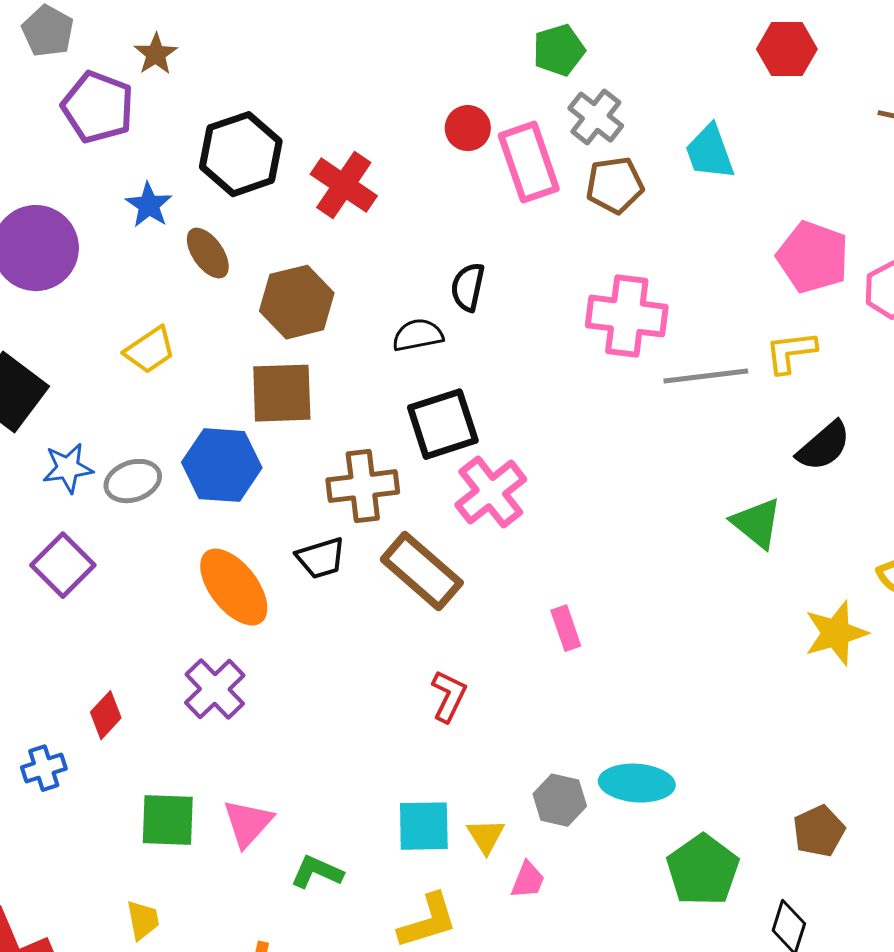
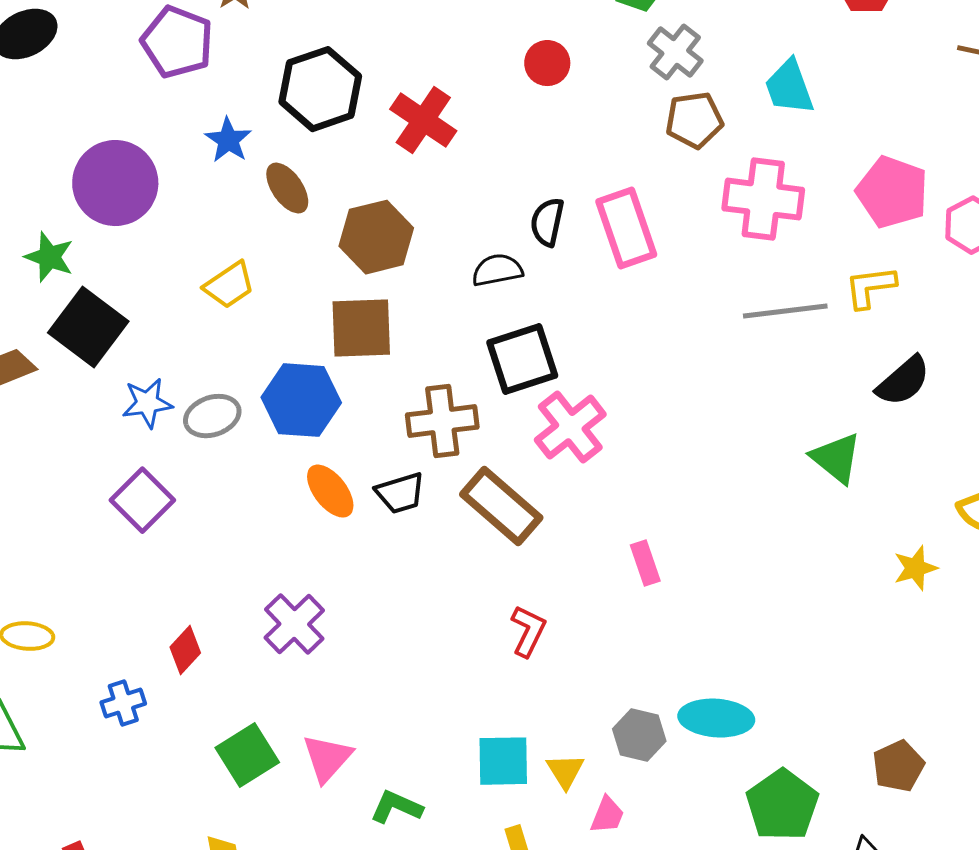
pink rectangle: (529, 162) -> (626, 228), moved
pink cross: (627, 316) -> (763, 199), moved
orange ellipse: (234, 587) -> (330, 491), moved, size x0.7
yellow star: (836, 633) -> (915, 568), size x0.7
green square: (168, 820) -> (247, 755), turned -34

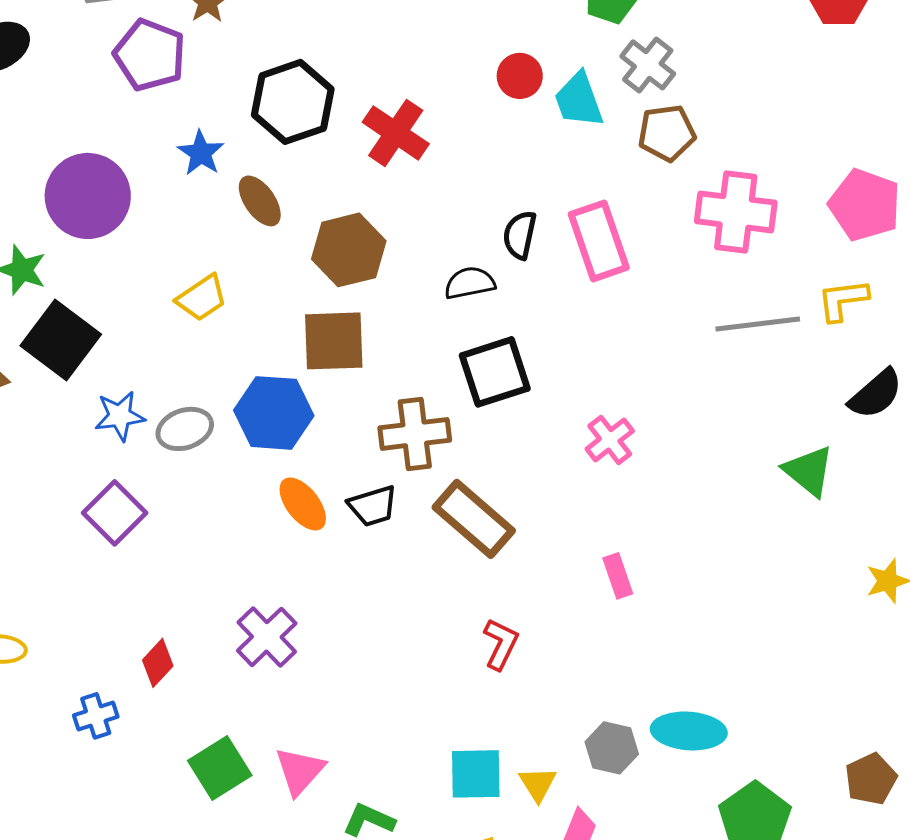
cyan trapezoid: (789, 87) -> (579, 100), moved
pink cross: (570, 427) -> (610, 440), moved, size x0.7

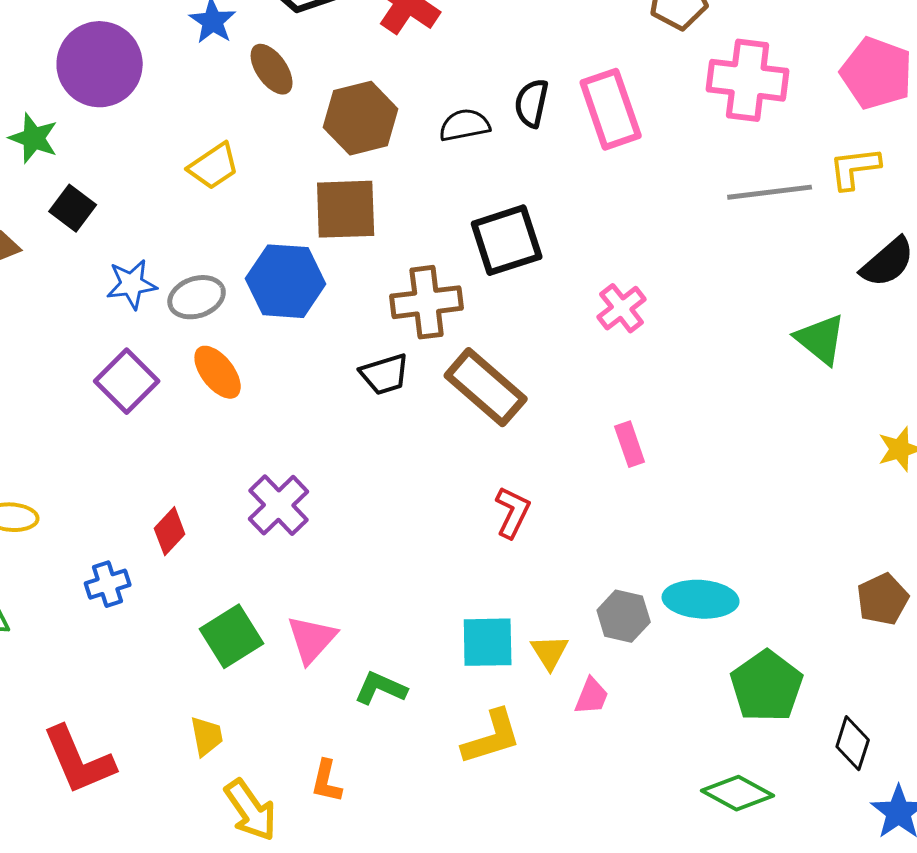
black semicircle: (470, 283) -> (465, 125), moved
black square: (61, 340) -> (73, 208), size x0.6
orange ellipse: (303, 504) -> (218, 372), moved
brown pentagon: (871, 779) -> (883, 599), moved

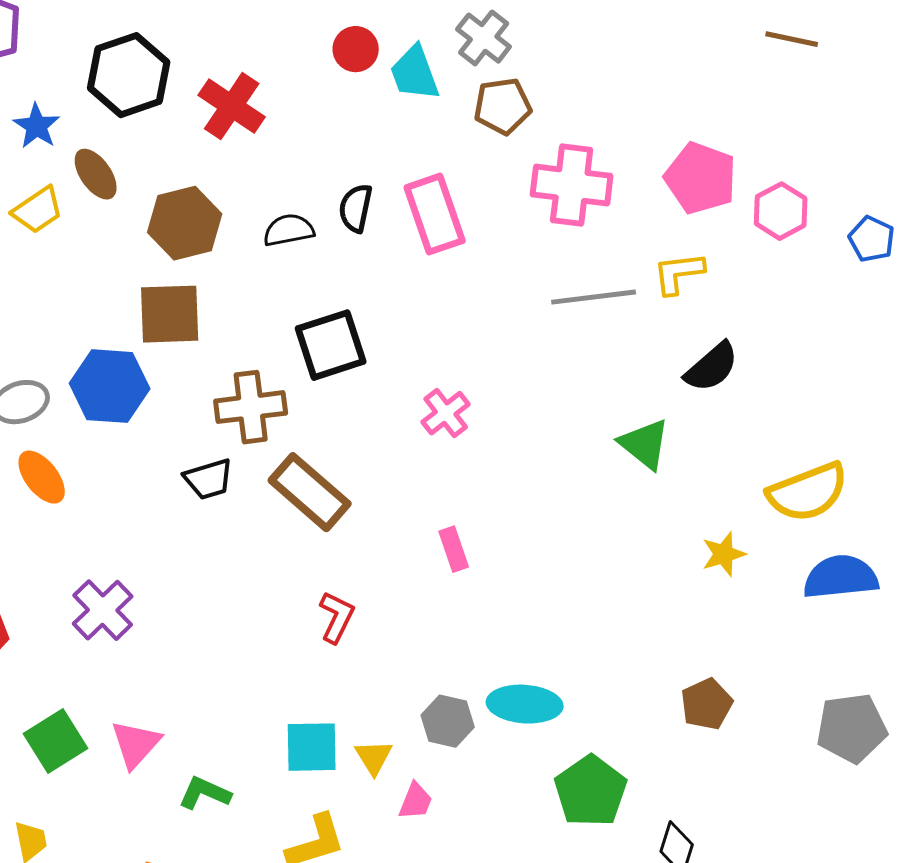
yellow trapezoid: (214, 166) -> (38, 210), moved

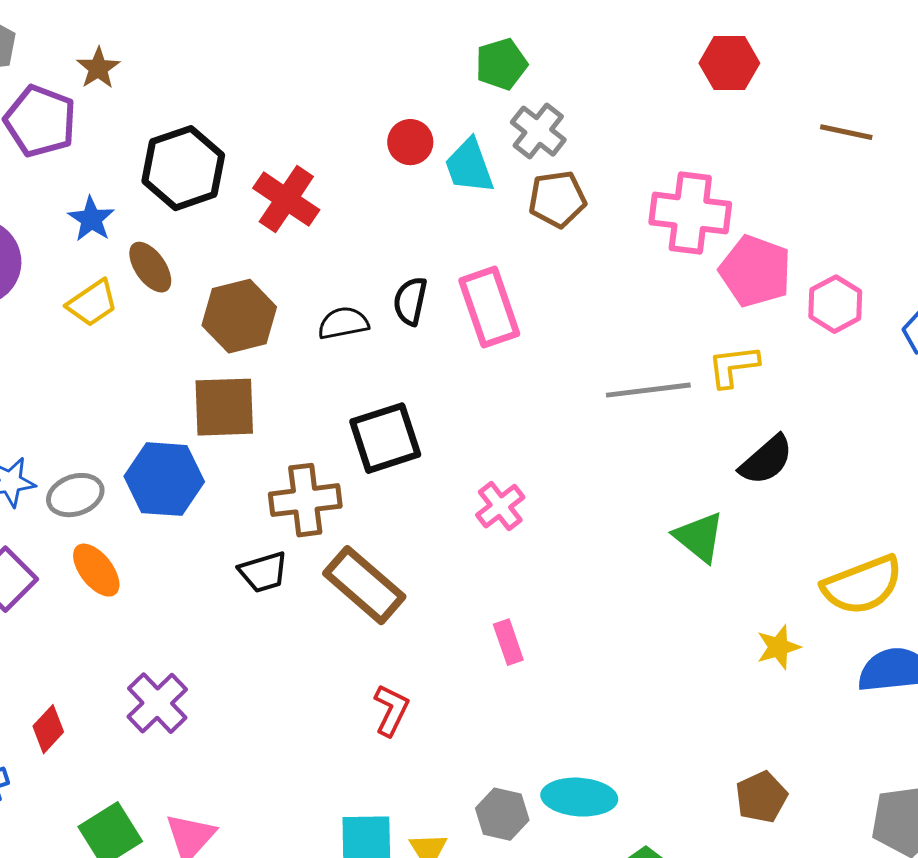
pink cross: (572, 185) -> (690, 213), moved

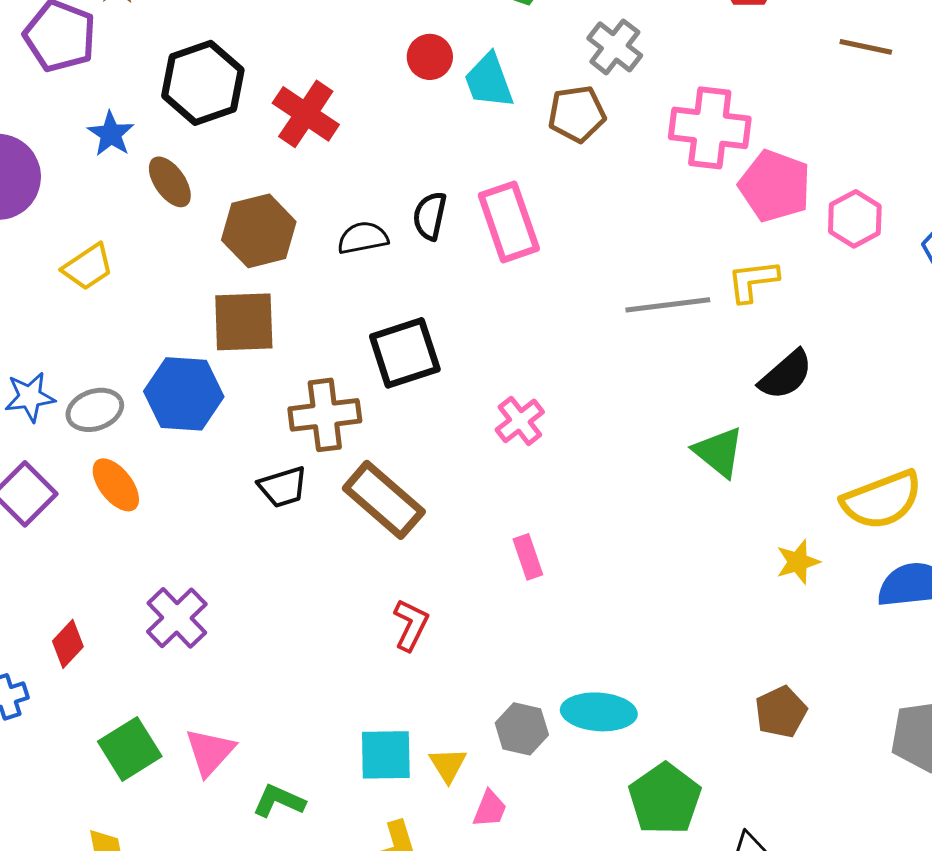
gray cross: (538, 131) -> (615, 47), moved
yellow trapezoid: (92, 303) -> (88, 267), moved

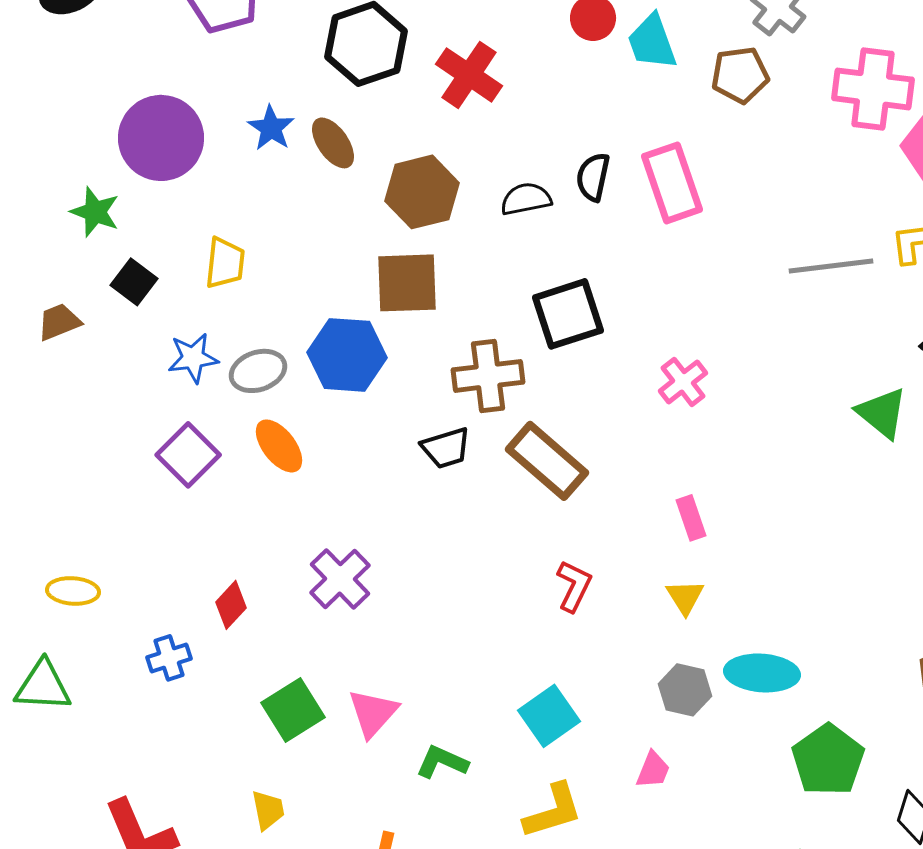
blue star: (111, 134) -> (271, 128), moved
yellow trapezoid: (88, 267) -> (225, 263), moved, turned -50
cyan square: (386, 755) -> (549, 716), turned -34
yellow triangle: (448, 765) -> (685, 597), moved

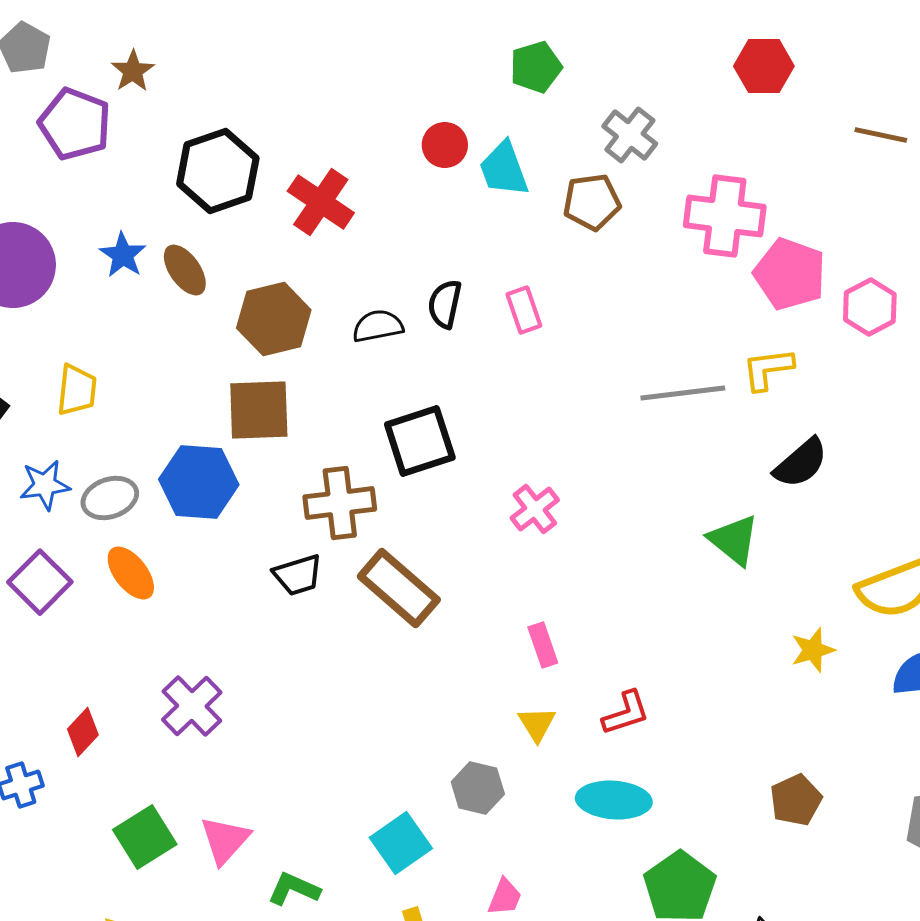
pink rectangle: (672, 183) -> (524, 310), size x0.6
red L-shape: (574, 586) -> (626, 713), moved, turned 46
gray hexagon: (685, 690) -> (478, 788), moved

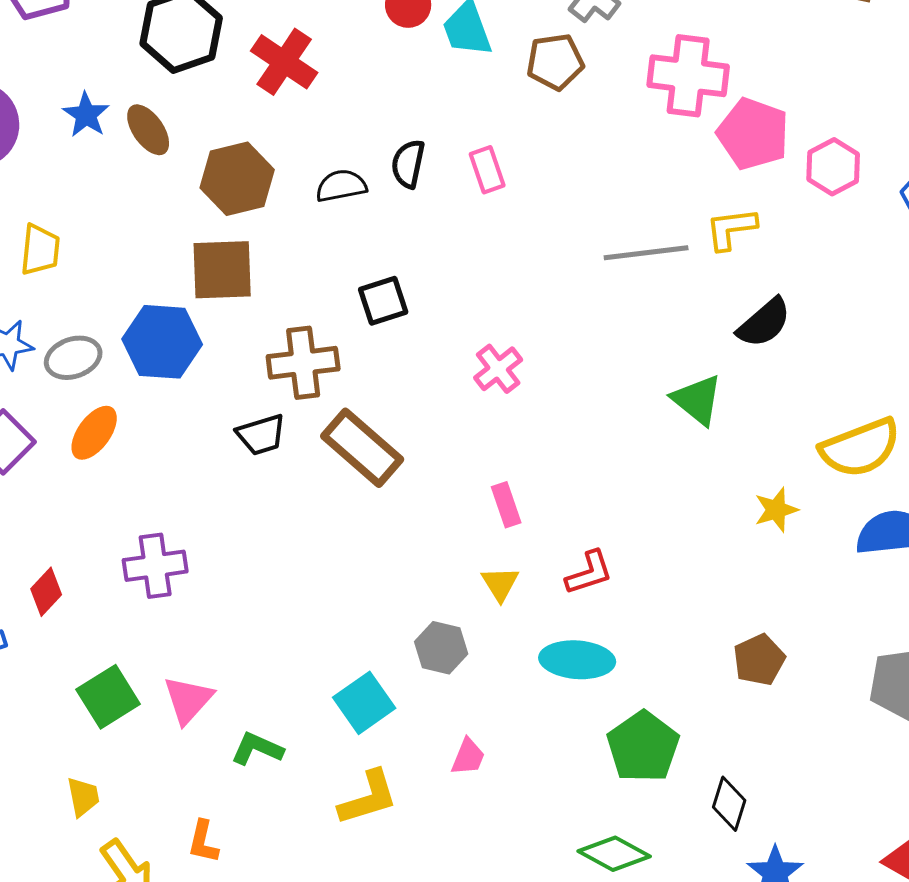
black square: (420, 441) -> (383, 301), size x0.7
orange ellipse: (131, 573) -> (94, 433), turned 74
purple cross: (192, 706) -> (155, 566), turned 36

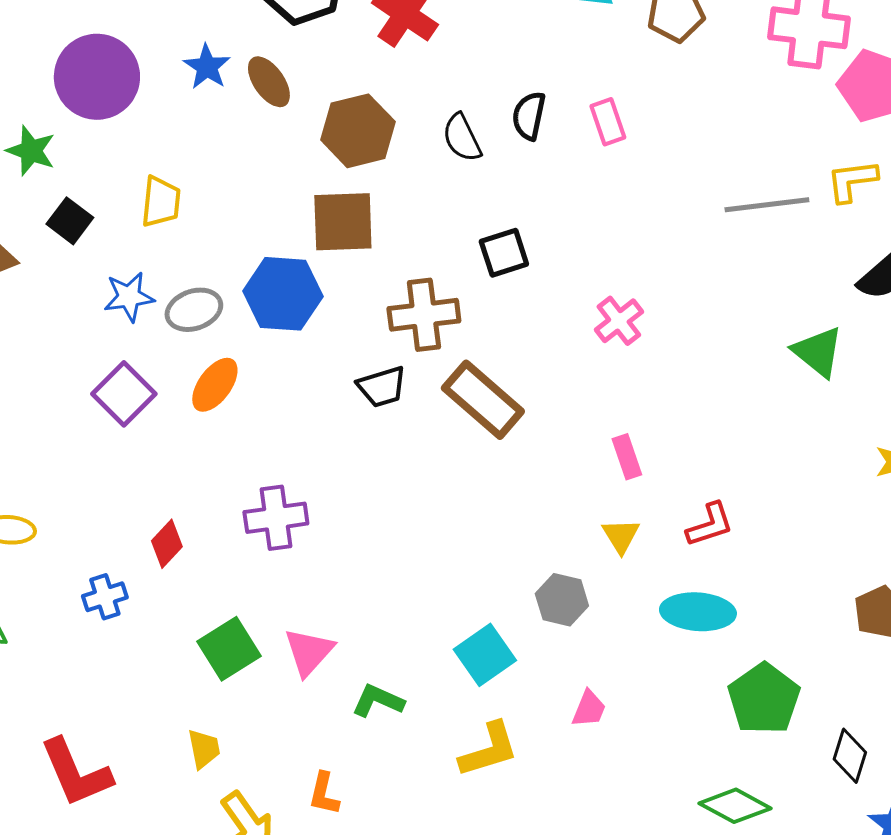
black semicircle: (341, 186) -> (462, 138), turned -105

